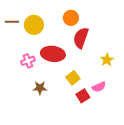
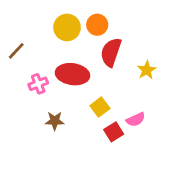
brown line: (12, 22) -> (16, 51), moved, turned -48
yellow circle: (34, 25) -> (67, 27), moved
yellow star: (107, 60) -> (147, 70), moved

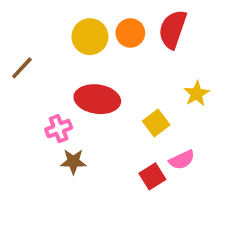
red semicircle: (111, 52) -> (173, 29), moved
pink cross: (38, 84) -> (59, 129), moved
yellow square: (100, 107) -> (156, 123), moved

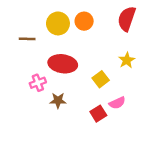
red semicircle: (173, 29) -> (127, 19), moved
brown line: (22, 68) -> (27, 39), moved, turned 49
brown star: (73, 162) -> (58, 101), moved

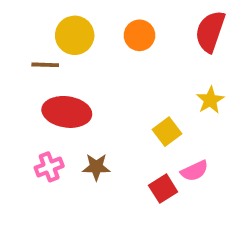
yellow circle: (58, 23) -> (75, 35), moved
red ellipse: (63, 64) -> (67, 112), moved
pink cross: (38, 83) -> (49, 167), moved

